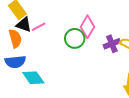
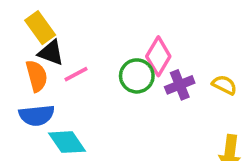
pink line: (39, 27) -> (76, 74), moved
purple cross: (112, 44) -> (180, 85), moved

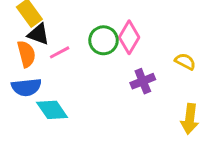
green circle: (137, 76) -> (103, 40), moved
purple cross: (180, 85) -> (143, 81), moved

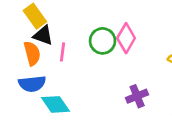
pink line: (60, 52) -> (62, 52), turned -54
purple cross: (143, 81) -> (137, 96), moved

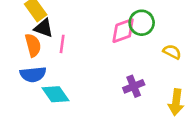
pink diamond: (126, 38) -> (123, 31), turned 40
green circle: (103, 41) -> (142, 23), moved

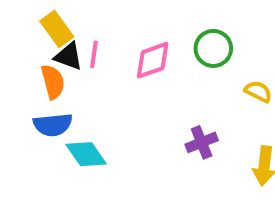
pink diamond: (123, 31) -> (153, 60), moved
pink line: (62, 44) -> (94, 54), moved

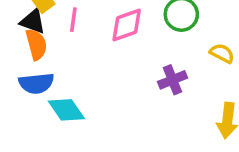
black triangle: (68, 56) -> (33, 21), moved
purple cross: (202, 142) -> (173, 80), moved

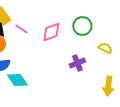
pink line: (73, 20) -> (21, 29), turned -64

